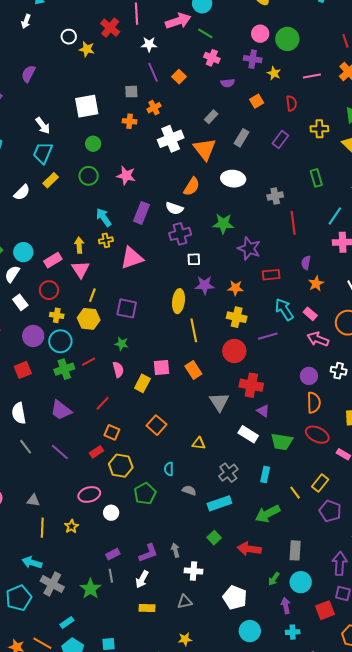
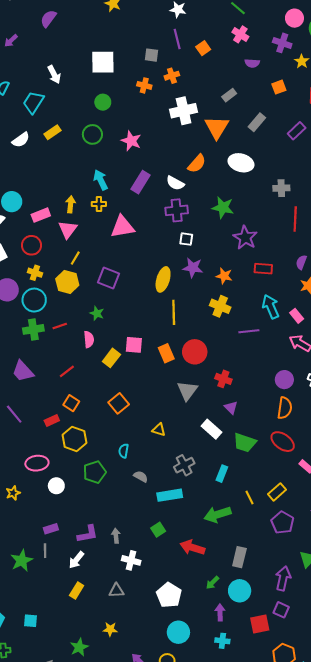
cyan trapezoid: (43, 153) -> (33, 102), moved
red circle: (234, 351) -> (195, 352), moved
red cross: (251, 385) -> (223, 379), size x0.7
yellow rectangle: (147, 608) -> (77, 590), turned -70

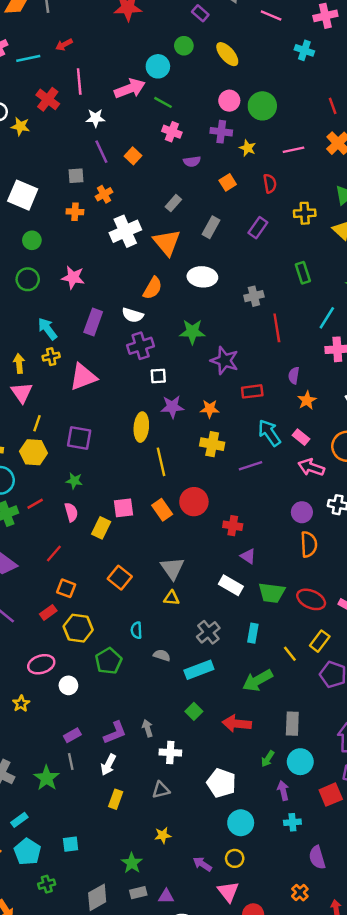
white square: (103, 62) -> (23, 195), turned 35
gray triangle: (187, 391) -> (172, 568), moved
red ellipse: (283, 442) -> (311, 599), moved

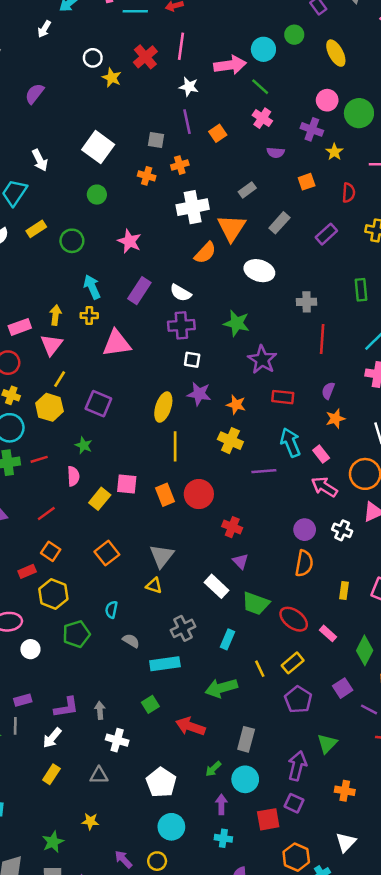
green circle: (28, 279) -> (72, 241), moved
orange semicircle: (153, 288) -> (205, 253), moved

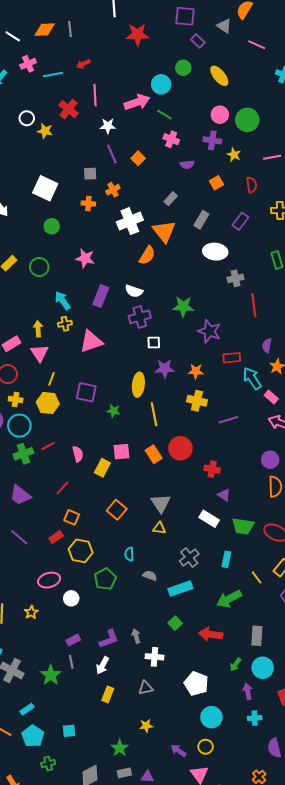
white ellipse: (259, 271) -> (215, 252), moved
cyan arrow: (290, 442) -> (252, 378), moved
green star: (84, 445) -> (113, 411), moved

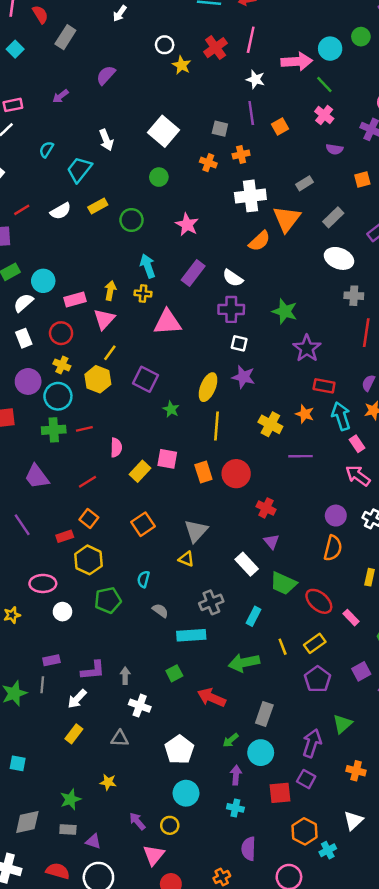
orange star: (196, 371) -> (305, 414), moved

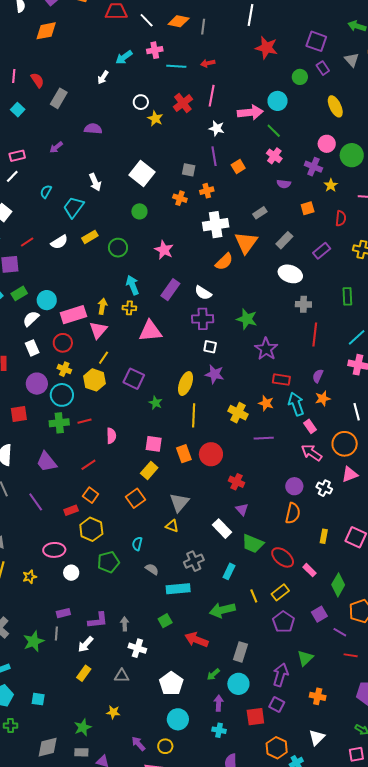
green circle: (361, 37) -> (300, 77), moved
purple semicircle: (106, 75) -> (93, 129), turned 54
pink rectangle: (75, 300) -> (73, 315), size x1.4
yellow rectangle: (140, 471) -> (149, 470), moved

